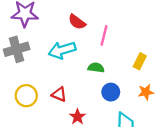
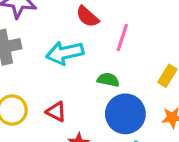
blue circle: (111, 92) -> (125, 114), size x1.6

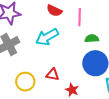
green semicircle: (108, 80) -> (92, 38), moved

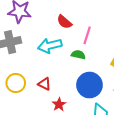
green semicircle: (92, 38) -> (78, 55), moved

